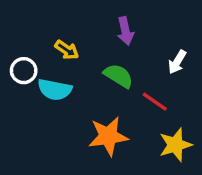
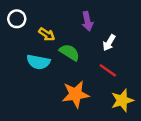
white arrow: (177, 62) -> (109, 43), moved
white circle: (24, 71) -> (17, 19), moved
green semicircle: (119, 76) -> (69, 52), moved

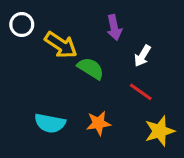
yellow arrow: (47, 34) -> (61, 45), size x1.5
cyan semicircle: (38, 62) -> (50, 123), moved
orange star: (75, 94) -> (99, 123), size x0.7

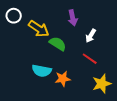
cyan semicircle: (50, 123) -> (42, 71), moved

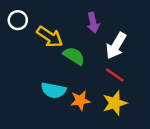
white arrow: (91, 36) -> (116, 46), size x1.5
yellow star: (102, 84) -> (115, 103), moved

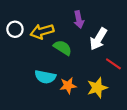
white circle: (18, 20) -> (15, 29), moved
yellow arrow: (50, 37) -> (42, 31), turned 130
red line: (115, 75) -> (113, 64), moved

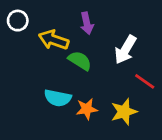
purple arrow: (79, 19) -> (87, 23), moved
white circle: (15, 29) -> (18, 21), moved
yellow arrow: (42, 31) -> (54, 40), turned 35

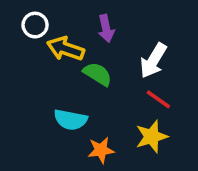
white circle: (18, 21) -> (35, 25), moved
red line: (145, 81) -> (158, 99), moved
orange star: (87, 109) -> (101, 150), moved

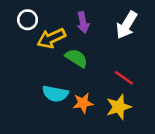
yellow arrow: (65, 49) -> (51, 38), turned -44
white arrow: (153, 61) -> (127, 25), moved
orange star: (101, 150) -> (83, 103), moved

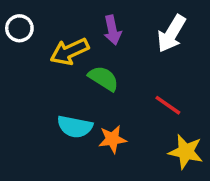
white circle: (28, 20) -> (19, 28), moved
yellow star: (119, 107) -> (186, 152), moved, turned 30

